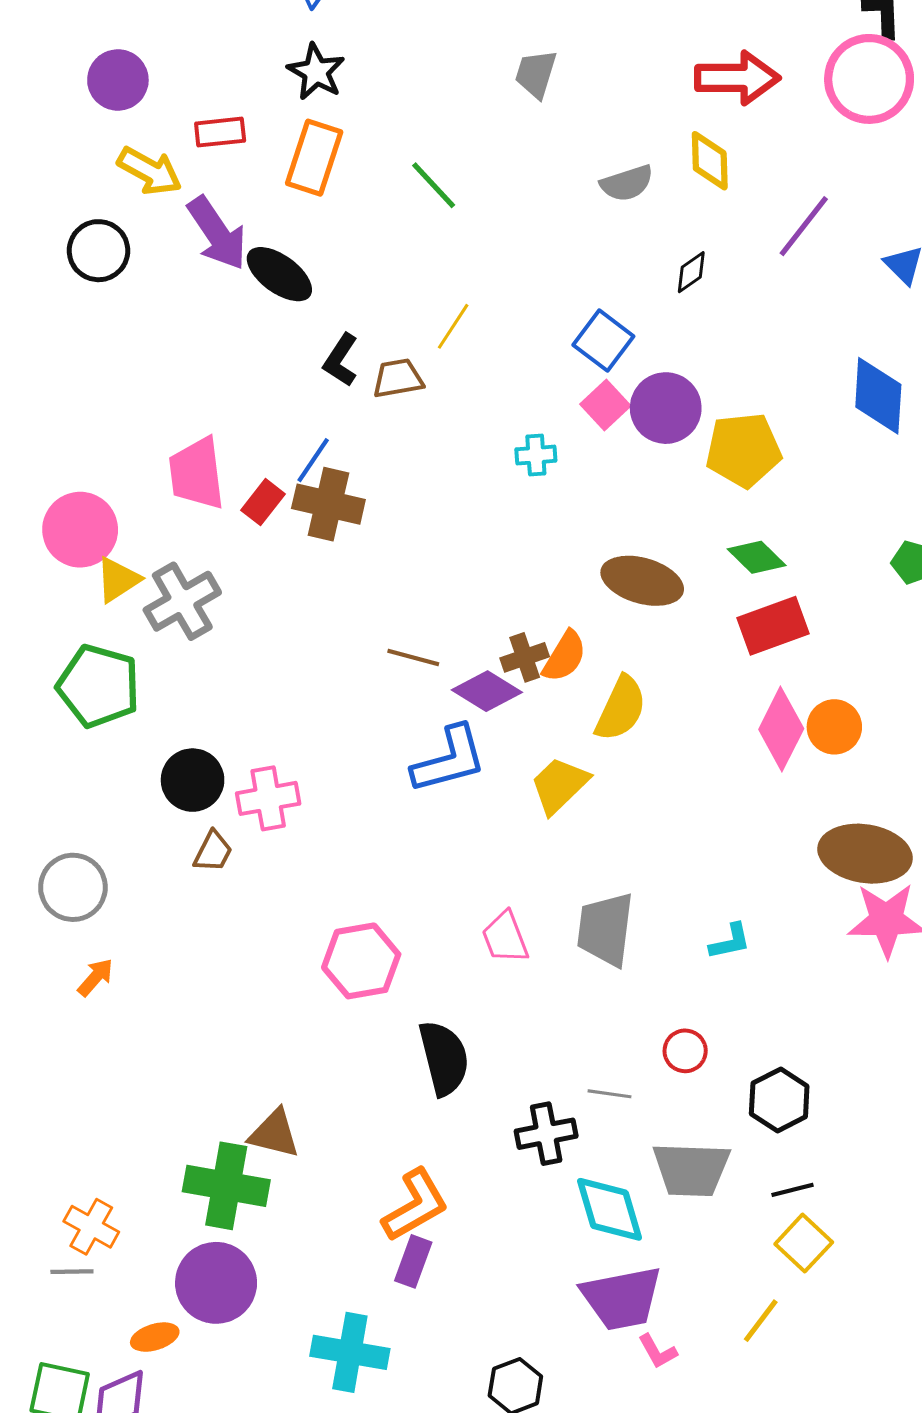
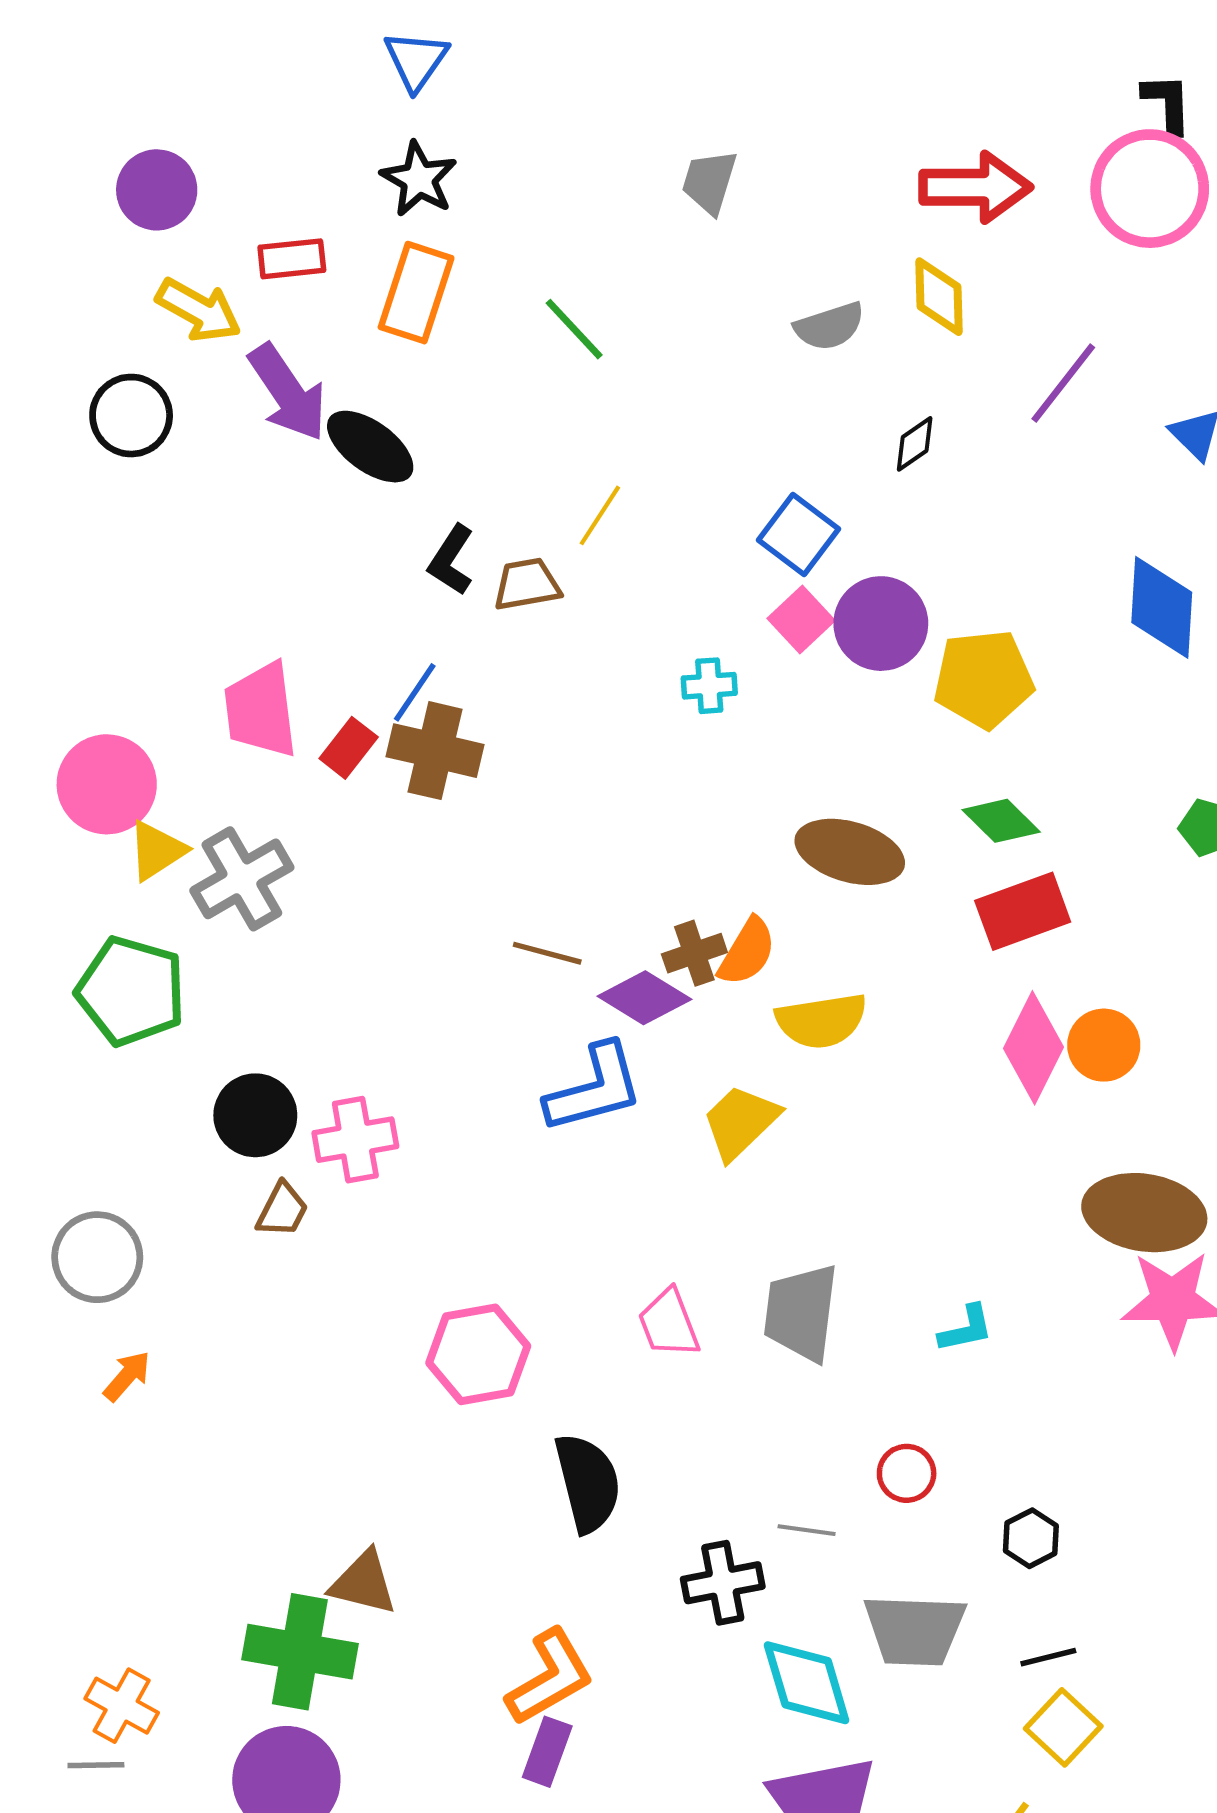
yellow semicircle: (621, 709) -> (821, 1021), turned 56
black hexagon: (779, 1100) -> (1031, 1538), size x0.7

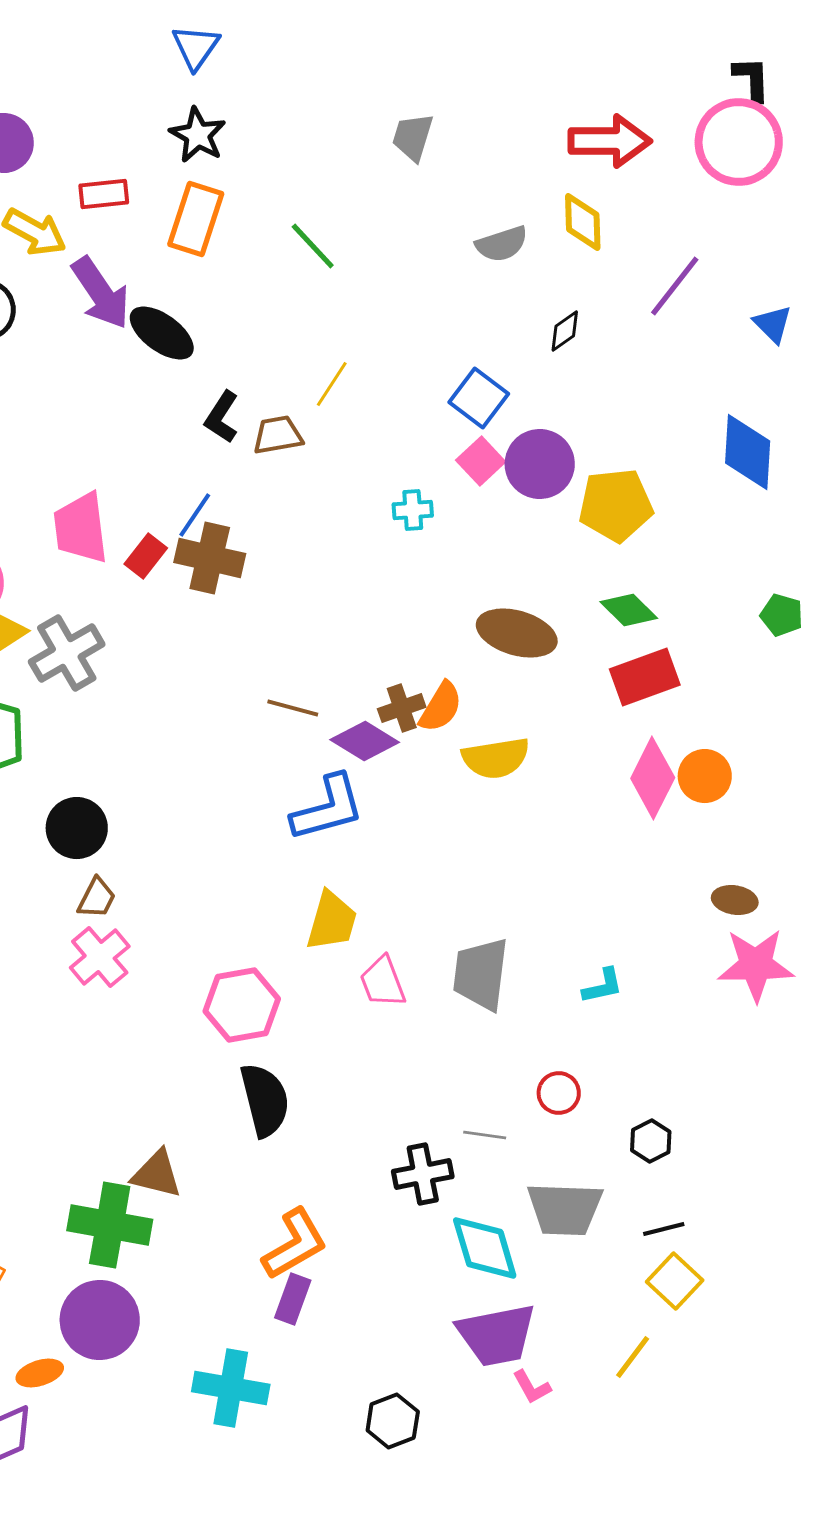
yellow trapezoid: (740, 1122) -> (332, 921), moved, turned 150
pink cross: (355, 1140) -> (100, 957), moved, turned -30
brown ellipse: (1144, 1213) -> (735, 900), size x0.5
black semicircle: (588, 1483) -> (265, 1100), moved

